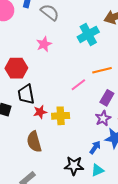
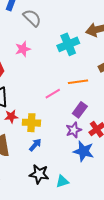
blue arrow: (95, 147) -> (35, 145), moved

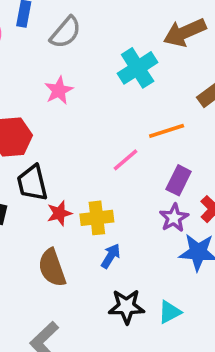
gray semicircle: (32, 18) -> (65, 32), turned 96

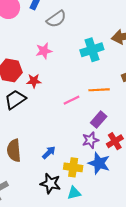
black trapezoid: (32, 183) -> (15, 99), turned 55
red star: (59, 213) -> (34, 81), moved
yellow cross: (97, 218) -> (73, 167), moved

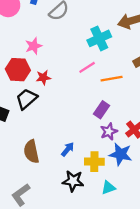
pink star: (44, 51) -> (34, 46), moved
pink line: (72, 100) -> (87, 67), moved
purple rectangle: (99, 120) -> (102, 110), moved
cyan triangle: (74, 193) -> (108, 188), moved

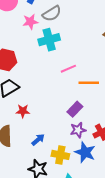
cyan cross: (99, 38) -> (49, 40), moved
pink star: (34, 46) -> (30, 22), moved
red star: (43, 78) -> (23, 111), moved

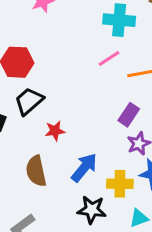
cyan cross: (49, 40) -> (119, 20), moved, turned 30
blue arrow: (38, 140) -> (84, 168), size x1.5

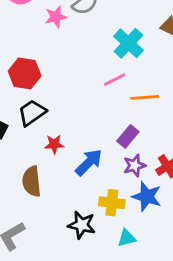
cyan cross: (119, 20) -> (128, 43), turned 32
blue arrow: (84, 168) -> (89, 162), moved

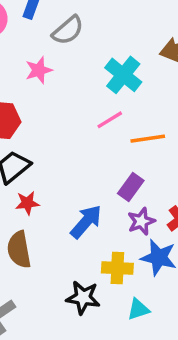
pink star: (56, 17) -> (39, 70), moved
red star: (54, 144) -> (27, 203), moved

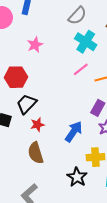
gray semicircle: (68, 30) -> (77, 16), moved
black star: (83, 298) -> (77, 177), turned 30

